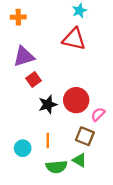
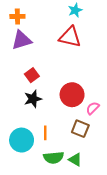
purple triangle: (24, 56) -> (22, 40), moved
black star: (48, 105) -> (33, 99), moved
cyan circle: (23, 148) -> (22, 140), size x1.5
green triangle: (79, 160) -> (75, 160), moved

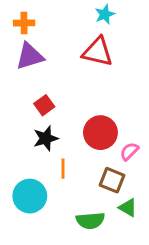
orange line: (45, 133) -> (63, 169), moved
green semicircle: (54, 158) -> (90, 221), moved
green triangle: (75, 160) -> (128, 208), moved

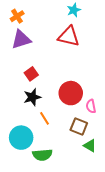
orange cross: (24, 23) -> (17, 16), turned -32
pink semicircle: (129, 151) -> (91, 106), turned -56
orange line: (63, 169) -> (44, 118), turned -32
green semicircle: (90, 221) -> (42, 155), moved

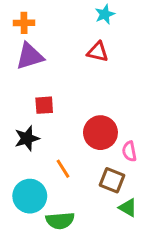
orange cross: (17, 16) -> (24, 23), turned 32
red triangle: (69, 36) -> (98, 52), size x0.7
red square: (31, 74) -> (44, 105), turned 32
black star: (32, 97) -> (27, 138), moved

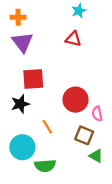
purple triangle: (30, 56) -> (22, 42), turned -50
red square: (44, 105) -> (33, 79), size x1.5

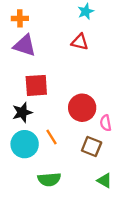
purple triangle: (22, 42) -> (25, 45), turned -35
cyan circle: (22, 147) -> (25, 144), moved
green triangle: (96, 156) -> (104, 181), moved

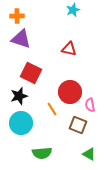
red triangle: (80, 42) -> (69, 49), moved
red square: (36, 85) -> (31, 73), turned 30
orange line: (52, 137) -> (52, 109), moved

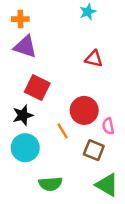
red triangle: (69, 49) -> (94, 59), moved
green triangle: (89, 154) -> (107, 185), size x1.5

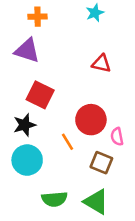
orange cross: (20, 19) -> (38, 17), moved
green triangle: (107, 185) -> (96, 202), moved

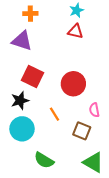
red triangle: (101, 64) -> (75, 31), moved
red circle: (91, 120) -> (73, 84), moved
green semicircle: (54, 199) -> (44, 160), turned 36
green triangle: (96, 202) -> (93, 162), moved

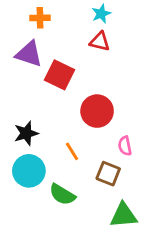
red square: (32, 76) -> (59, 75), moved
green semicircle: (44, 160) -> (62, 195), moved
green triangle: (93, 162) -> (123, 215), turned -35

